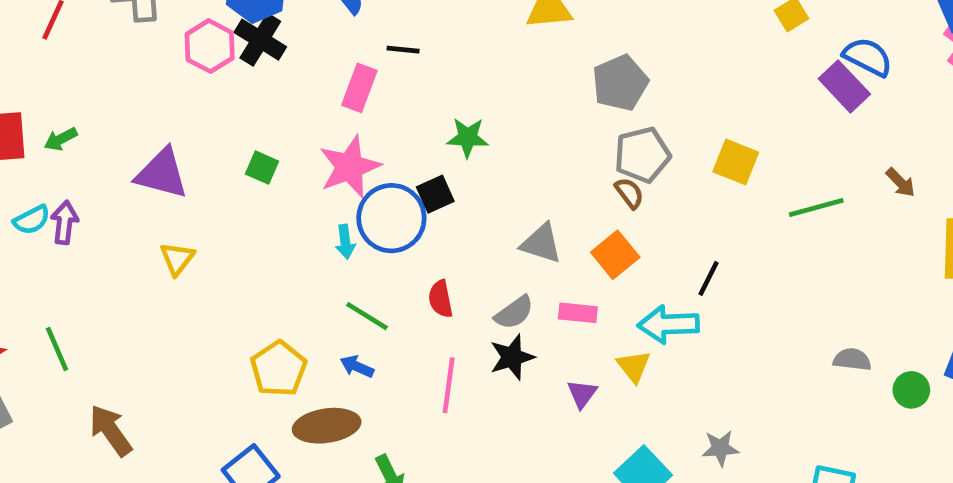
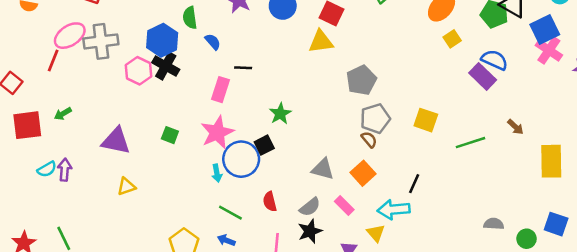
green star: (468, 138) -> (280, 114), turned -30
green arrow: (61, 139) -> (63, 114), moved
yellow triangle: (177, 259) -> (126, 186), turned 36
pink rectangle: (578, 313) -> (344, 206), turned 42

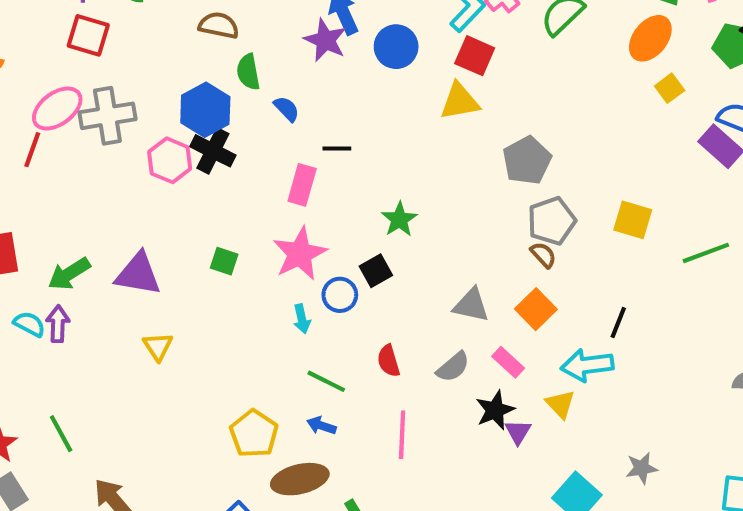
green arrow: (63, 114) -> (69, 274), moved, size x1.5
blue circle: (241, 159) -> (340, 295), size x0.6
cyan semicircle: (47, 169) -> (29, 324), turned -120
yellow triangle: (126, 186) -> (158, 346), turned -42
black star: (310, 231) -> (495, 410), moved

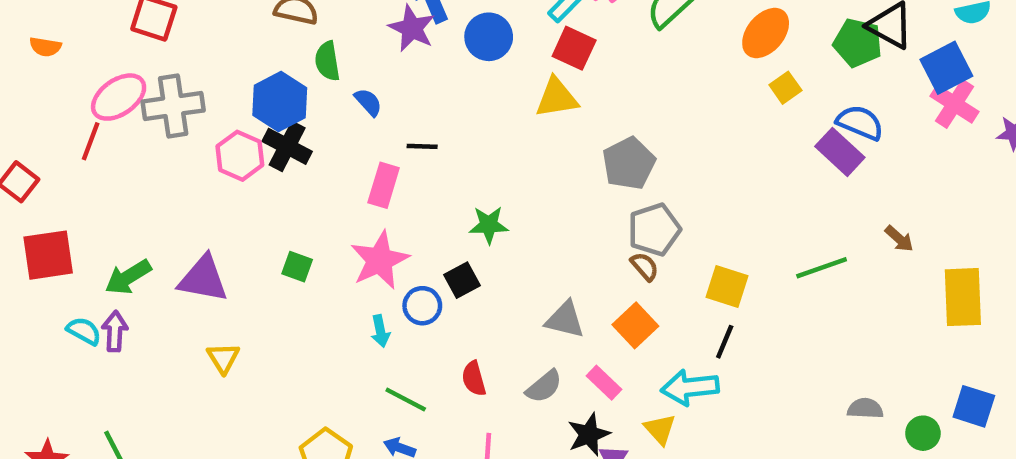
green star: (399, 219) -> (489, 225), turned 30
yellow square: (633, 220) -> (727, 286), moved

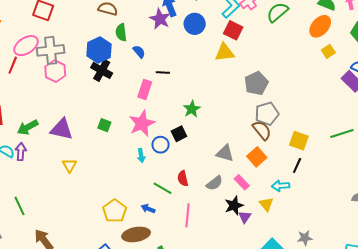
pink hexagon: (240, 156) -> (55, 71), moved
green star: (489, 225) -> (192, 109), turned -30
brown semicircle: (645, 266) -> (262, 130), size x1.5
cyan arrow: (690, 387) -> (281, 186), size x0.7
green line: (406, 399) -> (163, 188), moved

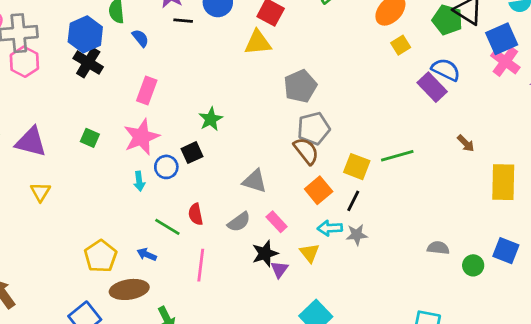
black line: (163, 72) -> (183, 21), moved
green line: (342, 133) -> (397, 156), moved
orange square: (257, 157) -> (319, 190), moved
gray star: (305, 238) -> (357, 235), moved

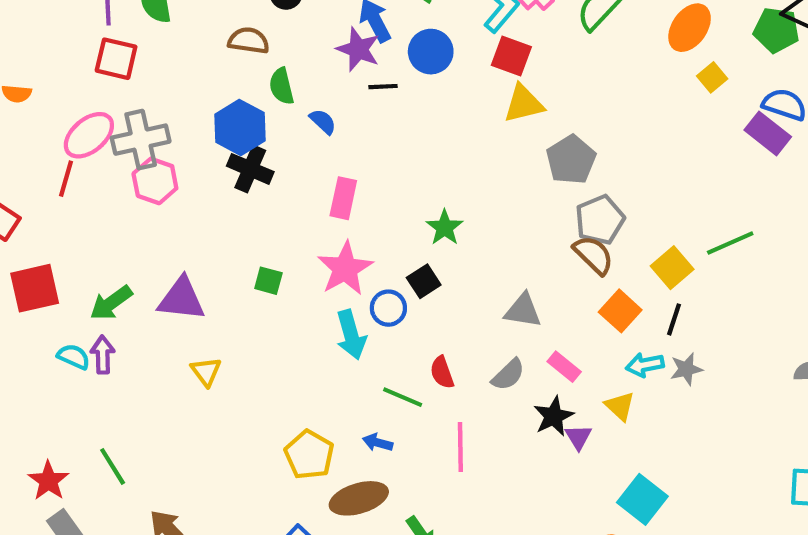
yellow triangle: (258, 43) -> (524, 104), moved
yellow square: (357, 167) -> (672, 268), turned 36
cyan arrow: (139, 181) -> (351, 335), size x1.6

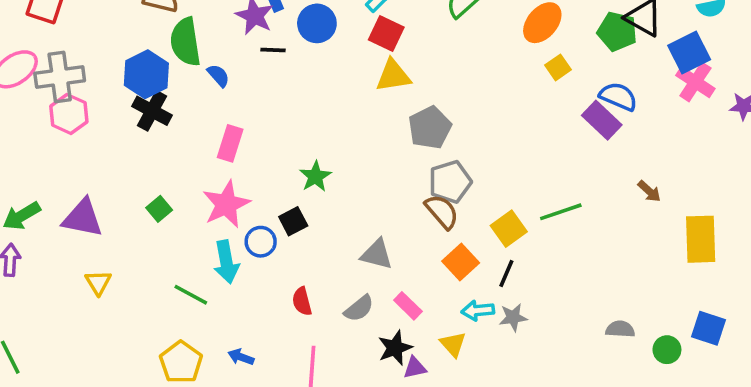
green semicircle: (282, 86) -> (185, 42), size x1.5
green square: (268, 281) -> (159, 209), turned 30
green line: (403, 397) -> (191, 295), moved
purple triangle: (578, 437) -> (415, 368), turned 45

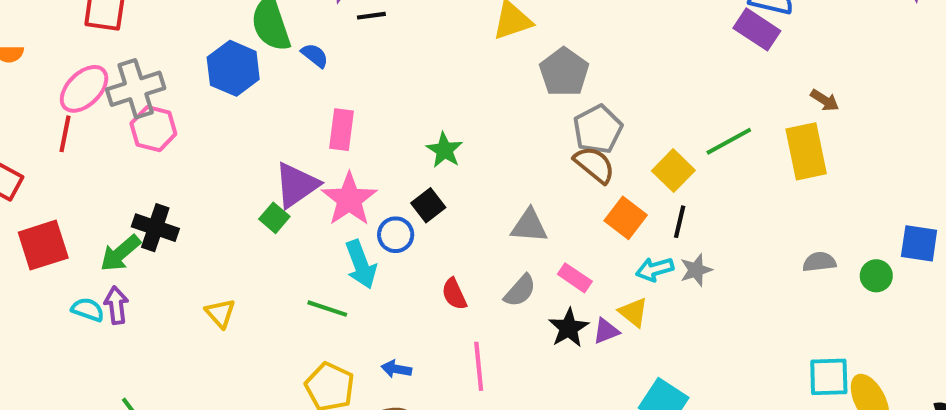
black cross: (152, 111) -> (155, 228), moved
purple triangle: (83, 218) -> (296, 185), moved, turned -36
yellow rectangle: (701, 239) -> (806, 151), moved
purple triangle: (415, 368) -> (606, 331), moved

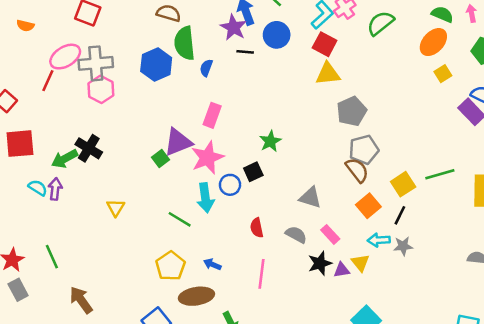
blue semicircle: (315, 55) -> (206, 68), turned -120
gray semicircle: (520, 291) -> (296, 235), turned -115

